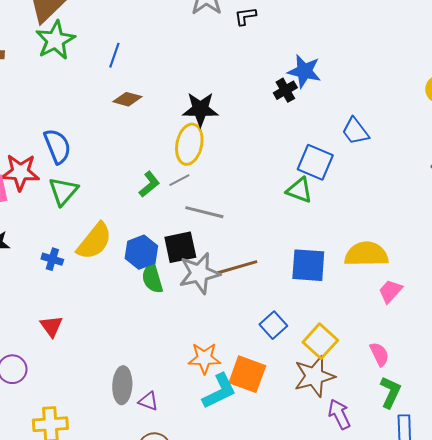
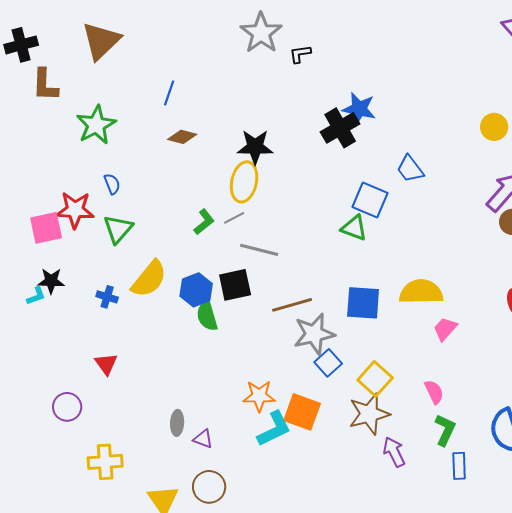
green star: (55, 40) -> (96, 125), moved
black cross: (285, 90) -> (340, 128), size x1.6
blue semicircle: (57, 146) -> (112, 184), size x0.6
gray star: (199, 273) -> (314, 334), moved
gray ellipse: (122, 385) -> (177, 423), size x0.7

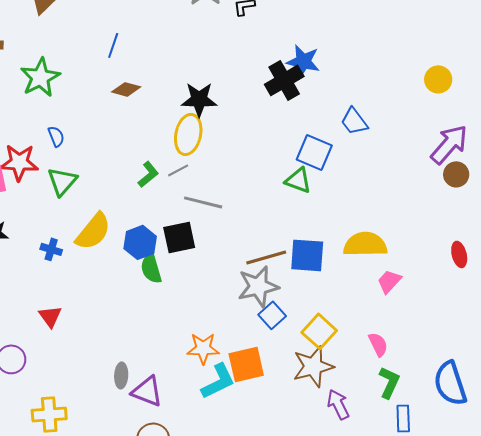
brown line: (292, 305) -> (266, 257), moved
orange square: (302, 412) -> (246, 364), turned -33
purple triangle: (203, 439) -> (147, 391), size x1.6

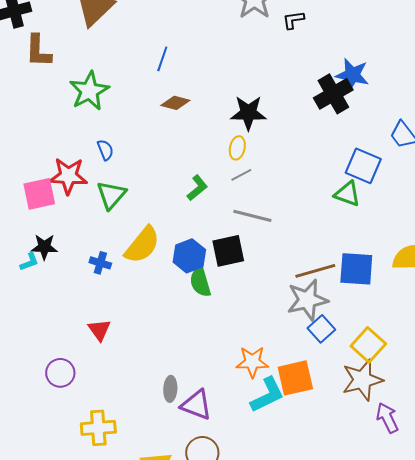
yellow ellipse: (188, 134) -> (237, 148), size x0.6
gray line: (178, 170) -> (241, 175), moved

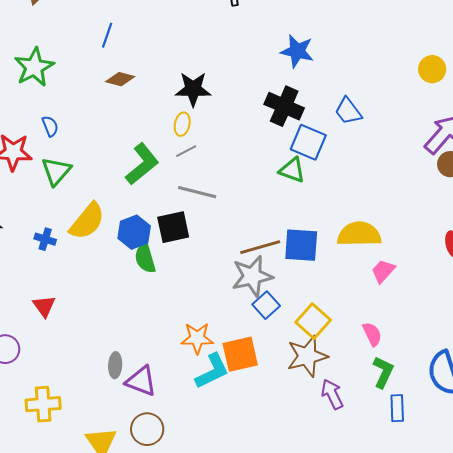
black cross: (333, 94) -> (284, 106), moved, turned -36
green L-shape: (197, 188) -> (142, 164), size x1.6

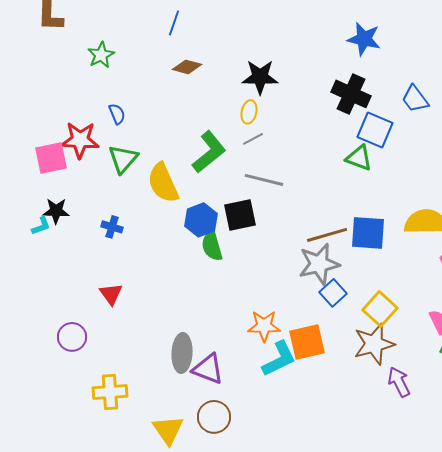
green star: (34, 67) -> (101, 55), size x0.7
yellow semicircle: (87, 221) -> (163, 183), moved, turned 117
gray ellipse: (115, 365) -> (182, 353), size x1.5

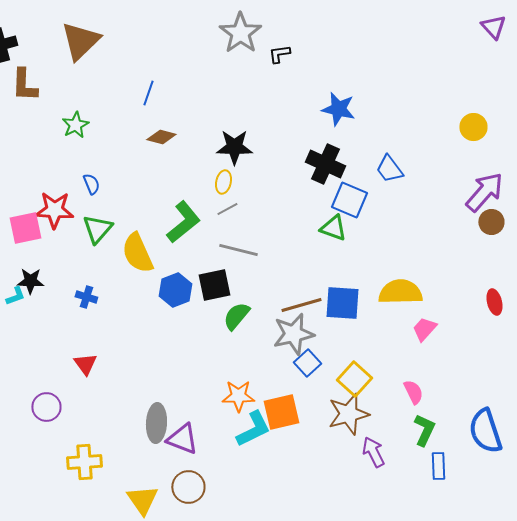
green semicircle: (212, 246) -> (236, 316), moved, turned 56

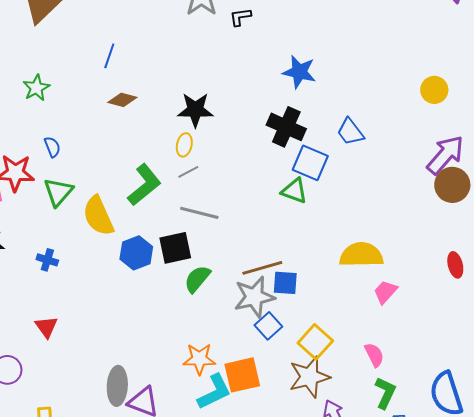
brown circle: (491, 222) -> (452, 185), size x1.4
blue square: (342, 303) -> (285, 283), moved, size x0.7

